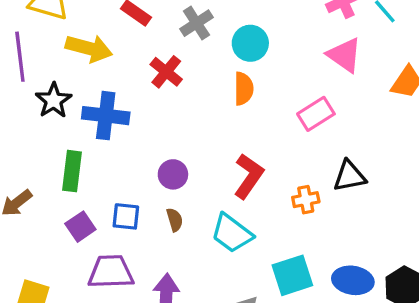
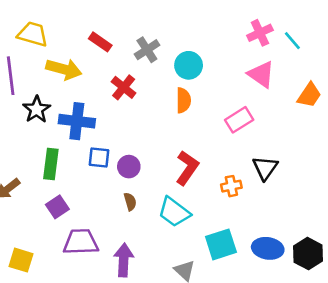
black triangle: (350, 176) -> (265, 168), turned -44
blue square: (126, 216) -> (99, 157), moved

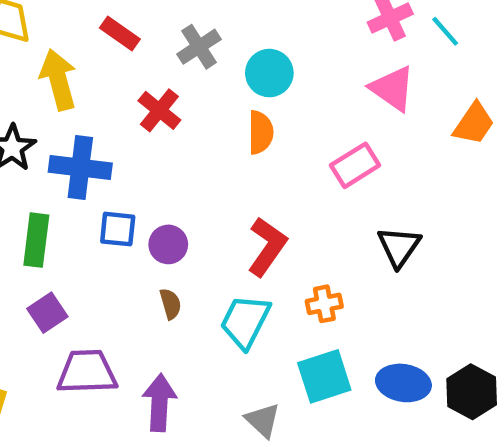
yellow arrow: (64, 69) -> (58, 80), turned -120
orange cross: (231, 186) -> (324, 304), moved
cyan trapezoid: (174, 212) -> (245, 321), turned 80

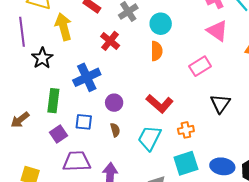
blue cross: (80, 168) -> (87, 77), moved, turned -32
blue square: (118, 229) -> (84, 122), moved
red L-shape: (267, 247) -> (160, 104), turned 96

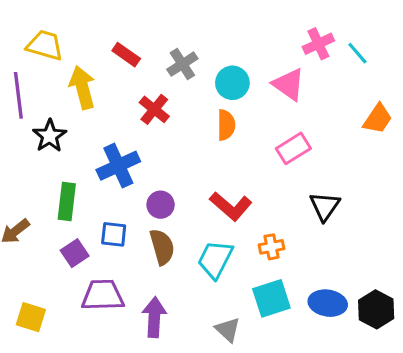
pink triangle: (217, 31) -> (289, 84), moved
brown semicircle: (115, 130) -> (162, 247), size x1.6

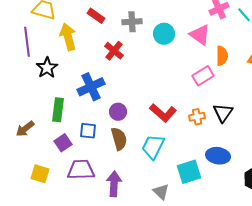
gray cross: (182, 64) -> (132, 22), turned 30
orange semicircle: (226, 125) -> (222, 56), moved
orange cross: (271, 247) -> (197, 117), moved
blue ellipse: (328, 303) -> (218, 156), moved
yellow square: (31, 317) -> (40, 174), moved

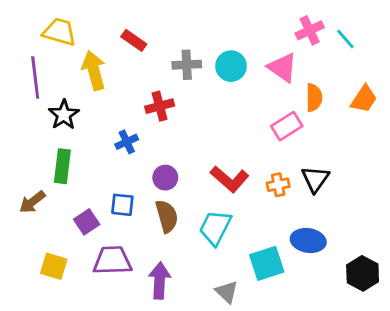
gray cross: (132, 22) -> (187, 65), moved
red cross: (114, 51) -> (160, 106), moved, turned 36
blue cross: (91, 87) -> (127, 142), size x0.6
green rectangle: (58, 110) -> (62, 166), moved

